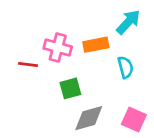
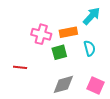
red line: (28, 64) -> (20, 67), moved
green square: (70, 88) -> (59, 52), moved

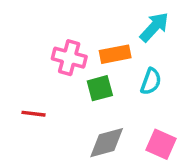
cyan semicircle: (90, 48) -> (151, 81), turned 35

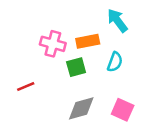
cyan arrow: (154, 27) -> (117, 21), turned -80
red line: (34, 114) -> (26, 86), turned -30

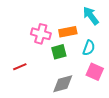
pink square: (123, 110) -> (95, 72), moved

